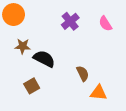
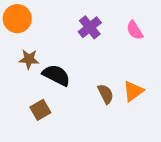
orange triangle: (99, 93) -> (133, 91), moved, turned -42

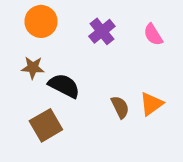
orange circle: (17, 19) -> (41, 21), moved
brown square: (40, 110) -> (46, 125), size x1.4

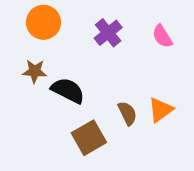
brown square: (46, 125) -> (89, 138), moved

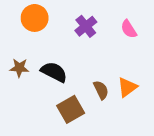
brown star: (35, 71) -> (19, 68), moved

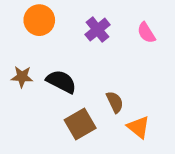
orange triangle: (127, 87) -> (138, 127), moved, turned -45

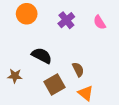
brown star: (22, 77) -> (15, 76), moved
orange triangle: (138, 127) -> (86, 93), moved

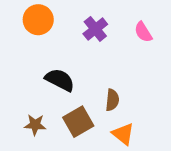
brown semicircle: (78, 70) -> (112, 100), turned 32
brown star: (15, 76) -> (35, 125), moved

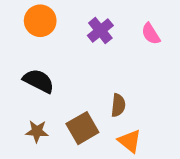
black semicircle: (60, 80) -> (39, 81), moved

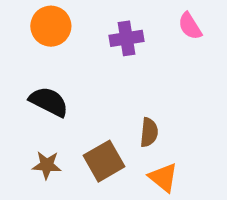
purple cross: (100, 30) -> (127, 38), turned 30
pink semicircle: (151, 34) -> (190, 26), moved

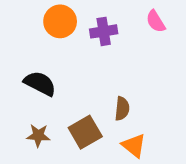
orange circle: (51, 26) -> (60, 21), moved

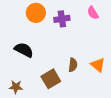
brown star: (38, 135) -> (16, 87), moved
orange triangle: (134, 145) -> (98, 65), moved

